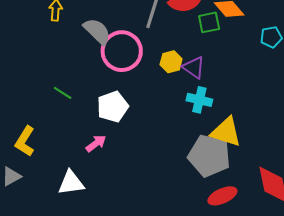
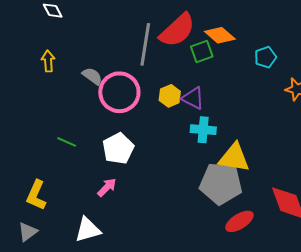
gray semicircle: (97, 31) -> (92, 76), size x0.7

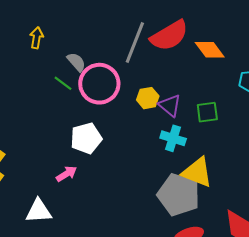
green square: (202, 52) -> (207, 112), moved
green line: (67, 142) -> (63, 83), moved

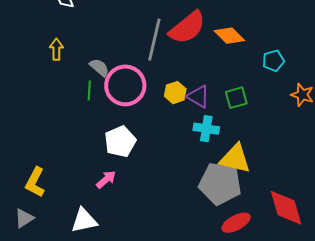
green line: (63, 83) -> (89, 90), turned 66

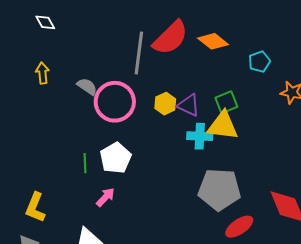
green line: (89, 90) -> (85, 163), moved
yellow triangle: (235, 159) -> (223, 126), moved

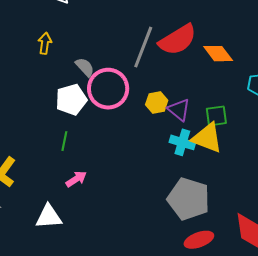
white pentagon: (116, 158) -> (71, 100), moved

